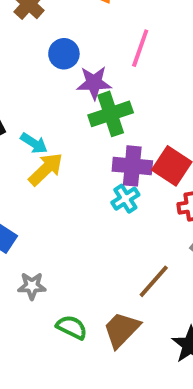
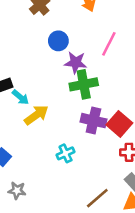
cyan arrow: (34, 143) -> (21, 97), moved
cyan cross: (125, 199) -> (66, 153), moved

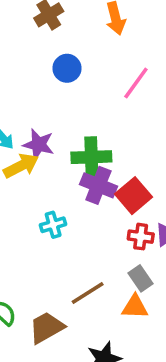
purple star: (76, 63) -> (38, 144), moved
green cross: (84, 84) -> (91, 157), moved

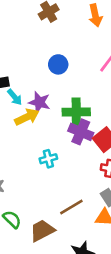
blue circle: (67, 68) -> (58, 64), moved

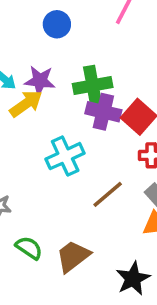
cyan cross: (48, 159) -> (65, 156), size x1.5
brown line: (71, 207) -> (108, 194), moved

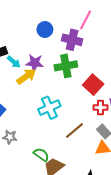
purple cross: (103, 112) -> (72, 40), moved
green semicircle: (29, 248) -> (41, 155), moved

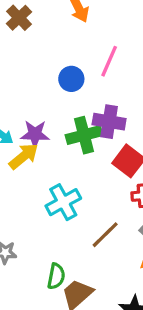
blue circle: (45, 29) -> (71, 79), moved
purple cross: (72, 40) -> (109, 122), moved
green semicircle: (41, 155) -> (56, 276), turned 70

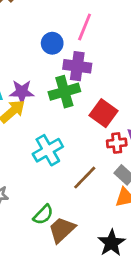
purple cross: (109, 122) -> (77, 66), moved
green semicircle: (56, 276) -> (43, 215), turned 35

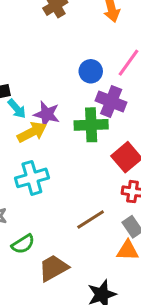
cyan cross: (48, 150) -> (32, 178), moved
green semicircle: (43, 215) -> (23, 244), moved

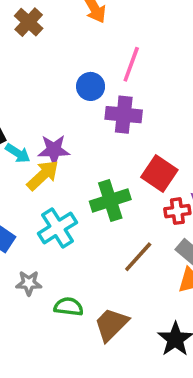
green cross: (91, 125) -> (110, 200), moved
green semicircle: (23, 244) -> (69, 307), turned -125

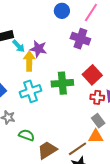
blue circle: (91, 86) -> (62, 11), moved
yellow arrow: (43, 175) -> (29, 61), turned -60
brown line: (138, 257) -> (77, 149), moved

